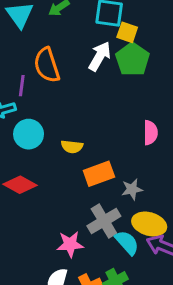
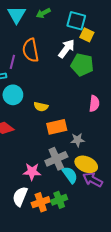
green pentagon: (133, 59) -> (82, 65), moved, turned -30

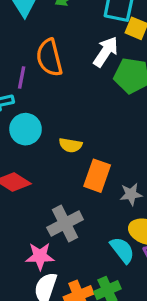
orange rectangle: (57, 127) -> (97, 176), turned -54
gray cross: (56, 159) -> (65, 223), moved
pink star: (32, 172) -> (40, 256), moved

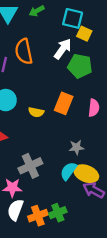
orange rectangle: (97, 176) -> (64, 103), moved
cyan semicircle: (122, 250) -> (68, 171), moved, turned -108

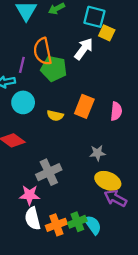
green pentagon: (80, 66) -> (54, 69), moved
cyan semicircle: (68, 171) -> (93, 225), moved, turned 108
white semicircle: (15, 210) -> (33, 218), turned -35

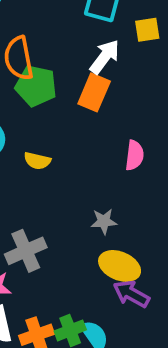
yellow square: (107, 33) -> (147, 30), moved, turned -35
white arrow: (84, 49) -> (105, 57), moved
orange rectangle: (84, 106) -> (94, 92), moved

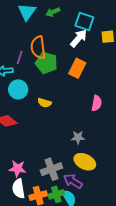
white arrow: (105, 57) -> (79, 38), moved
gray cross: (26, 251) -> (51, 169), moved
purple arrow: (131, 294) -> (73, 181), moved

